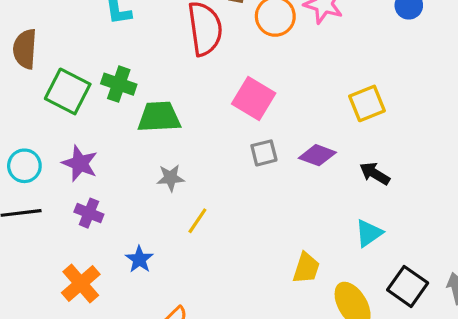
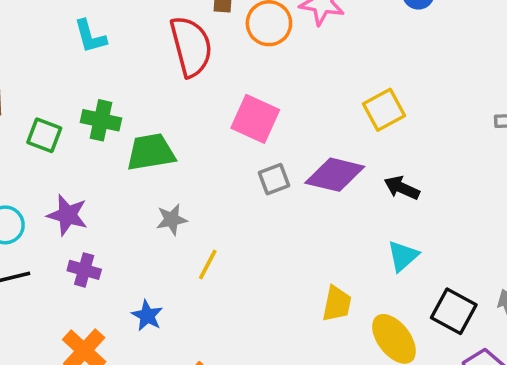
green square: (68, 91) -> (44, 135), size x0.7
purple diamond: (317, 155) -> (335, 175), size x1.4

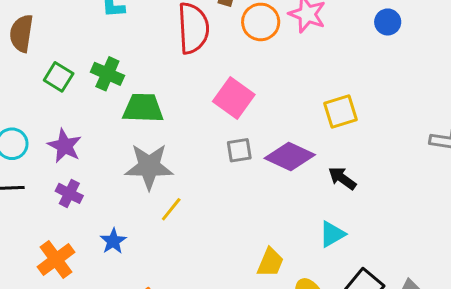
gray star: (172, 219) -> (149, 166), size x1.8

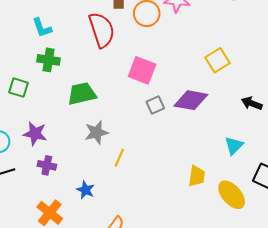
green cross: (107, 74) -> (49, 60), moved
gray star: (149, 166) -> (97, 132), size x0.7
black arrow: (342, 178) -> (252, 103), moved

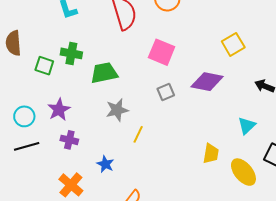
green cross: (49, 60) -> (71, 53), moved
gray square: (155, 105) -> (166, 92), moved
purple star: (35, 134) -> (59, 110), turned 30

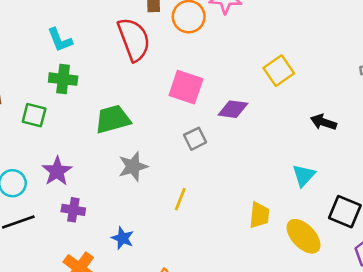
green cross: (71, 53) -> (63, 79), moved
purple diamond: (207, 82) -> (233, 109), moved, size x0.7
yellow line: (138, 134) -> (180, 199), moved

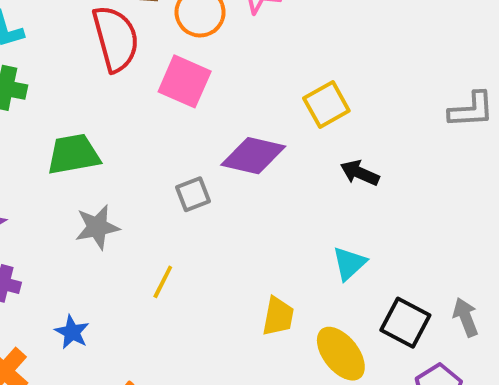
pink square: (186, 87) -> (185, 81), moved
purple diamond: (233, 109) -> (253, 156), size x1.4
black arrow: (324, 122) -> (360, 173), moved

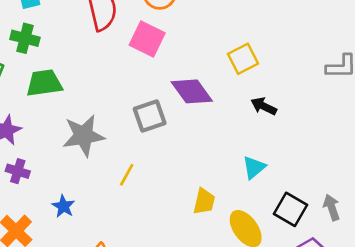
green trapezoid: (73, 154) -> (44, 83), moved
purple diamond: (253, 156) -> (192, 91), turned 39
gray square: (193, 194) -> (150, 116), size x1.4
gray star: (97, 227) -> (84, 136), size x1.4

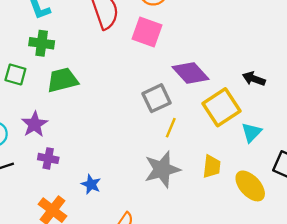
yellow square: (243, 59) -> (222, 107), moved, size x1.4
gray star: (84, 136) -> (162, 169), moved
yellow line: (127, 175) -> (171, 128), moved

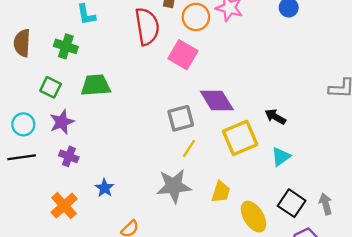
green cross: (42, 43) -> (66, 46), moved
green square: (15, 74) -> (51, 87), moved
cyan triangle: (251, 132) -> (281, 157), moved

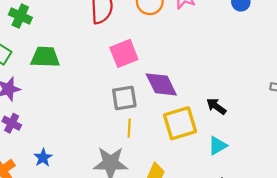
pink square: (183, 55) -> (124, 53), moved, turned 32
yellow line: (189, 148) -> (129, 128), turned -36

